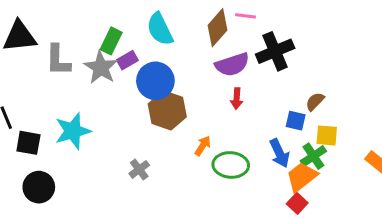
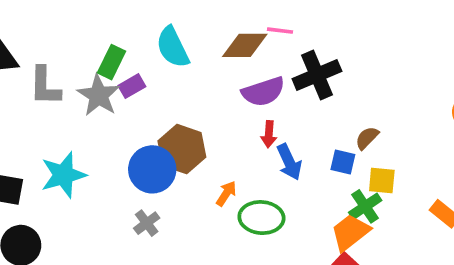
brown diamond: (217, 28) -> (245, 45), turned 48
blue circle: (155, 81) -> (152, 169), moved
blue arrow: (279, 153) -> (289, 162), moved

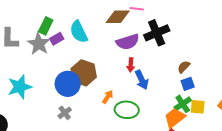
cyan semicircle: (173, 47) -> (79, 32), moved
blue square: (343, 162) -> (188, 84), moved, turned -32
yellow square: (382, 180) -> (198, 107), moved

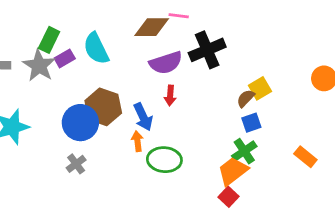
blue arrow: (142, 80) -> (143, 117), moved
orange arrow: (108, 97) -> (137, 141), turned -40
yellow square: (198, 107) -> (260, 88), moved, turned -35

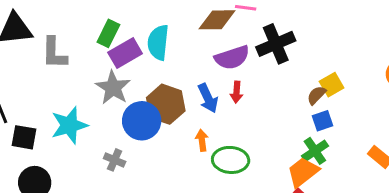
cyan semicircle: (96, 48) -> (158, 42), turned 32
purple rectangle: (65, 58) -> (125, 53), size x1.5
gray star: (39, 66) -> (113, 88), moved
blue arrow: (143, 117) -> (208, 98), moved
gray cross: (76, 164) -> (115, 160), moved, turned -30

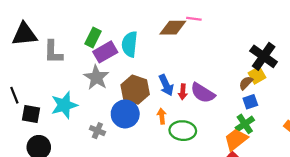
black cross: (276, 44) -> (264, 56), moved, turned -32
purple semicircle: (232, 57) -> (203, 93), moved, turned 50
red arrow: (237, 92) -> (183, 92), moved
blue circle: (142, 121) -> (125, 114), moved

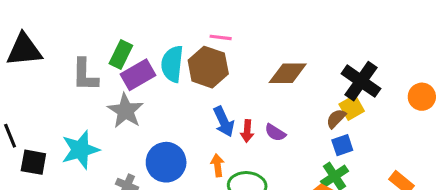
pink line: (194, 19) -> (221, 37), moved
brown diamond: (173, 28) -> (288, 73), moved
gray L-shape: (53, 52) -> (85, 75), moved
brown hexagon: (135, 90) -> (208, 67), moved
purple semicircle: (203, 93) -> (275, 133), size x0.6

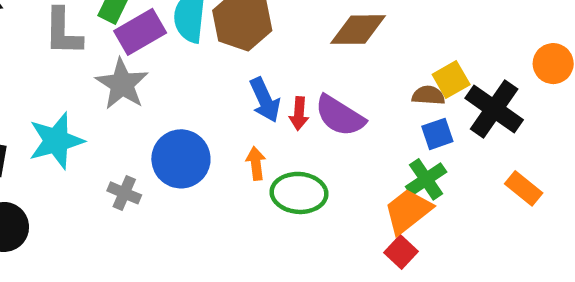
black cross: (361, 81) -> (494, 109), moved
brown semicircle: (336, 119) -> (428, 95), turned 50
purple semicircle: (275, 133) -> (340, 116), size x1.6

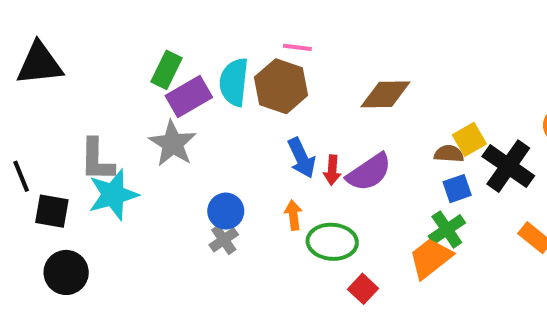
gray L-shape: (63, 32) -> (97, 160), moved
purple semicircle: (340, 116) -> (369, 172), turned -66
blue circle: (181, 159) -> (226, 211), size x0.7
gray cross: (124, 193) -> (224, 240), moved, turned 32
red square: (401, 252) -> (363, 289), moved

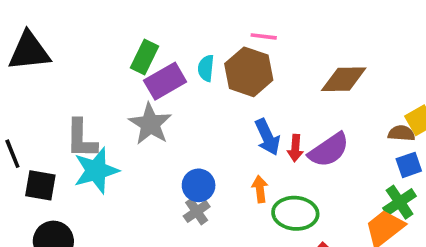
cyan semicircle: (234, 82) -> (206, 68), size x0.6

